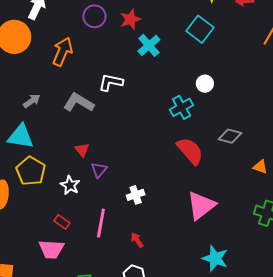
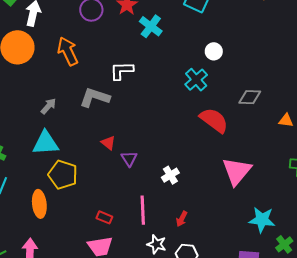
orange arrow: (62, 52) -> (68, 51), turned -36
white star: (70, 185) -> (156, 244), moved
red arrow: (137, 240) -> (182, 219), turned -105

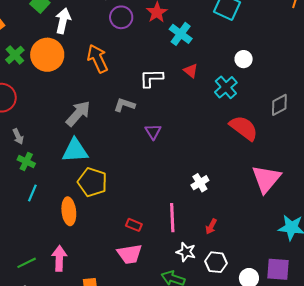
gray L-shape: (95, 97) -> (124, 105), size x0.7
gray diamond: (250, 97) -> (279, 105), turned -30
gray arrow: (48, 106) -> (78, 114), size x1.6
red triangle: (108, 143) -> (191, 71), moved
purple triangle: (129, 159) -> (153, 132), moved

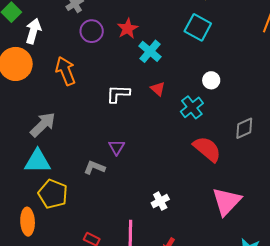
gray L-shape: (124, 105) -> (94, 168), moved

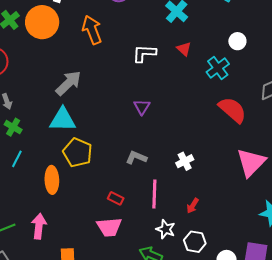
gray L-shape: (94, 168) -> (136, 157), moved

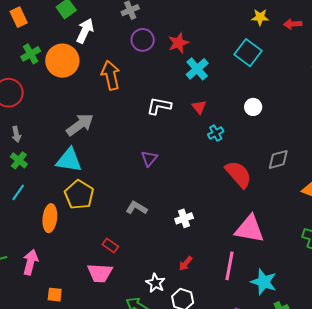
cyan cross: (218, 68) -> (216, 133), moved, size x0.7
pink triangle: (251, 162) -> (250, 229), turned 48
pink line: (154, 194) -> (230, 266), moved

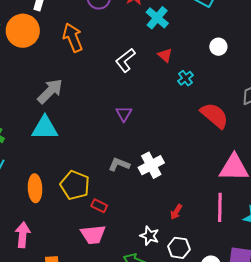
white L-shape: (159, 106) -> (125, 60), turned -40
yellow pentagon: (79, 195) -> (75, 185), moved
white cross: (184, 218) -> (151, 165), moved, size x1.4

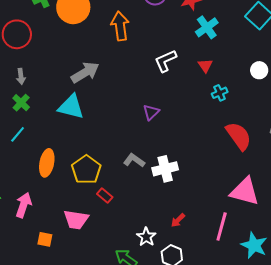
pink trapezoid: (93, 235) -> (76, 220), moved

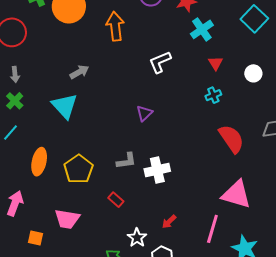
red triangle: (205, 66) -> (216, 63), moved
gray arrow: (85, 72) -> (79, 72), size x0.7
cyan triangle: (71, 107) -> (65, 106), turned 32
gray L-shape: (134, 160) -> (126, 161), turned 135
red rectangle: (105, 195) -> (116, 200), moved

